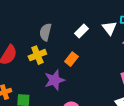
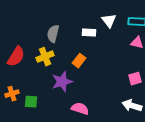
white triangle: (109, 28) -> (109, 21), moved
white rectangle: (81, 31) -> (89, 33), turned 48

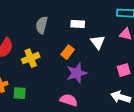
white triangle: (109, 21) -> (98, 42), moved
yellow cross: (45, 57) -> (31, 58), moved
purple star: (62, 82) -> (77, 73), moved

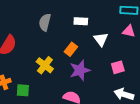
yellow cross: (31, 58) -> (45, 65), moved, turned -30
pink square: (124, 70) -> (118, 67), moved

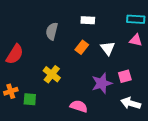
white rectangle: (81, 21) -> (88, 20), moved
orange rectangle: (71, 49) -> (82, 47), moved
purple star: (80, 70) -> (102, 83), moved

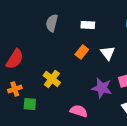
gray semicircle: (52, 31) -> (52, 23), moved
purple star: (102, 83) -> (102, 88), turned 30
orange cross: (11, 91) -> (15, 89), moved

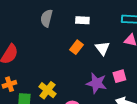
yellow cross: (52, 79) -> (47, 90), moved

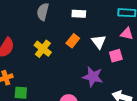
pink square: (119, 76) -> (116, 56), moved
yellow cross: (47, 90) -> (43, 49), moved

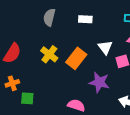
orange rectangle: (73, 41) -> (76, 58), moved, size x1.5

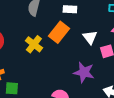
orange rectangle: (76, 58) -> (59, 32), moved

